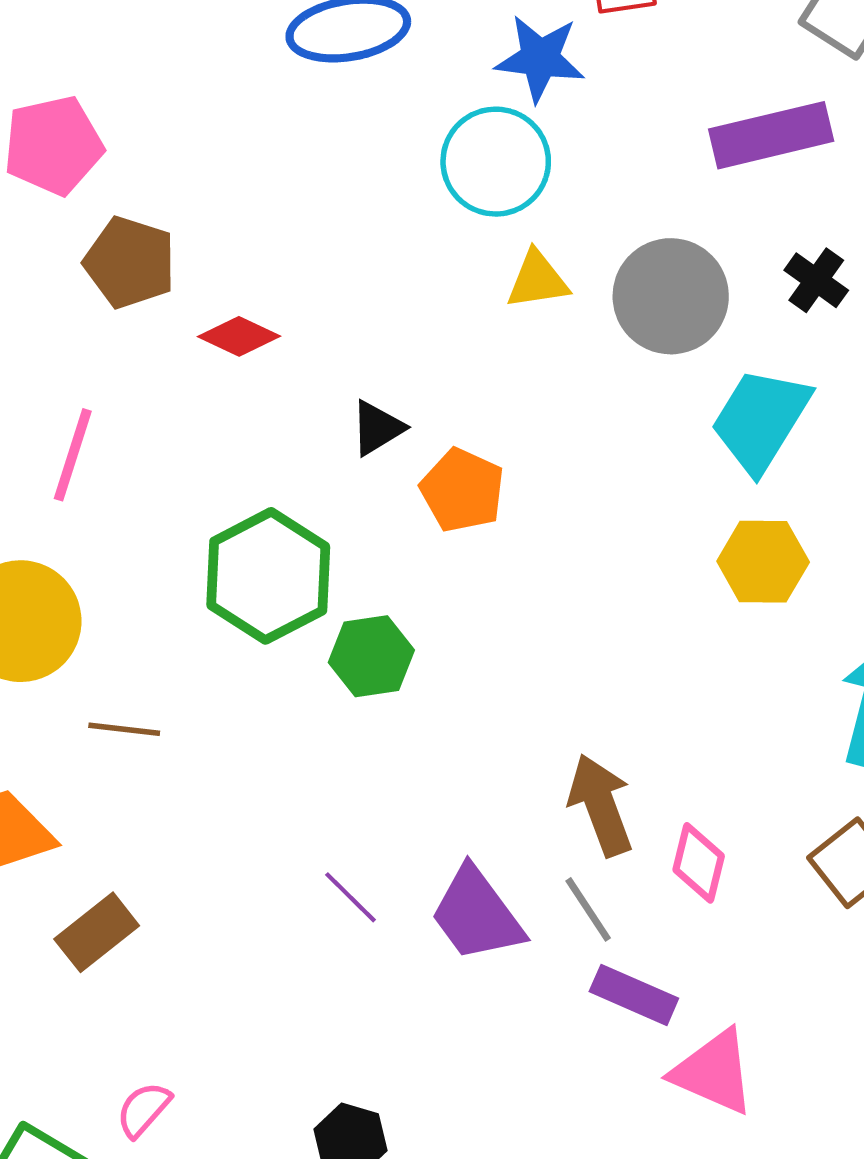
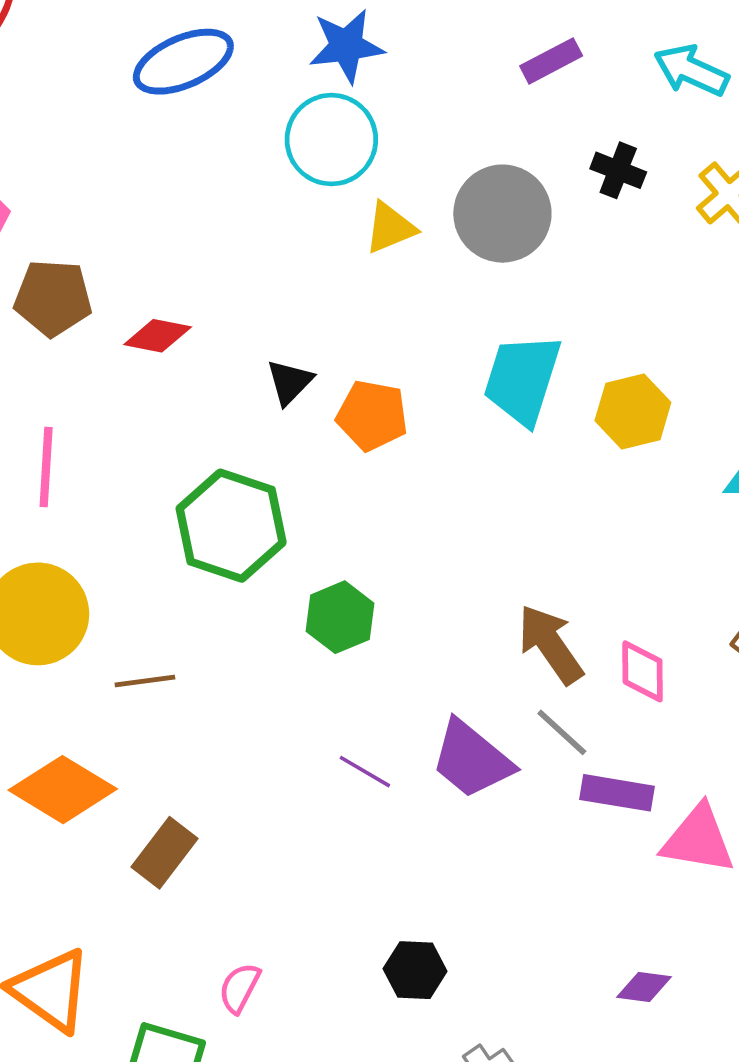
purple rectangle: (771, 135) -> (551, 61), size x0.6
cyan trapezoid: (761, 420) -> (522, 379), moved
green hexagon: (371, 656) -> (340, 617), moved

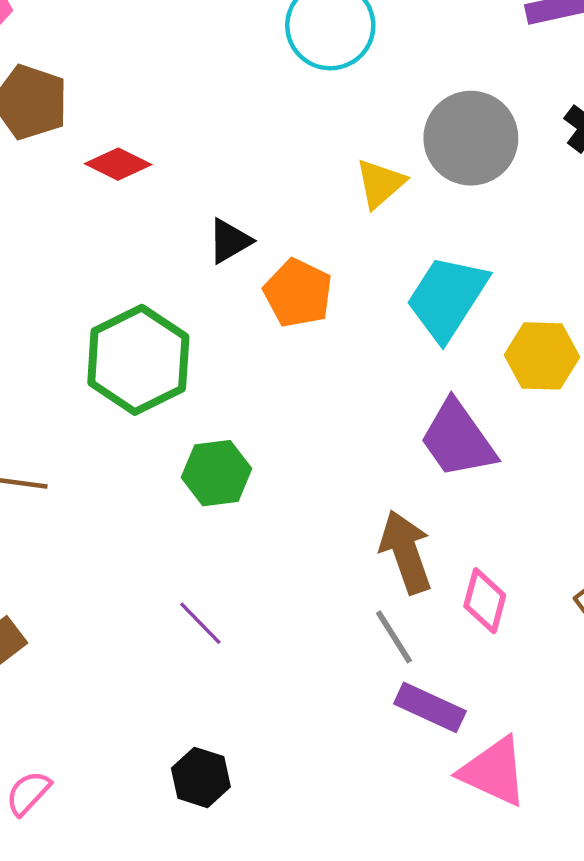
yellow triangle: (390, 228) -> (380, 183), moved, turned -34
purple trapezoid: (472, 759) -> (458, 439), moved
black hexagon: (415, 970) -> (201, 777), moved

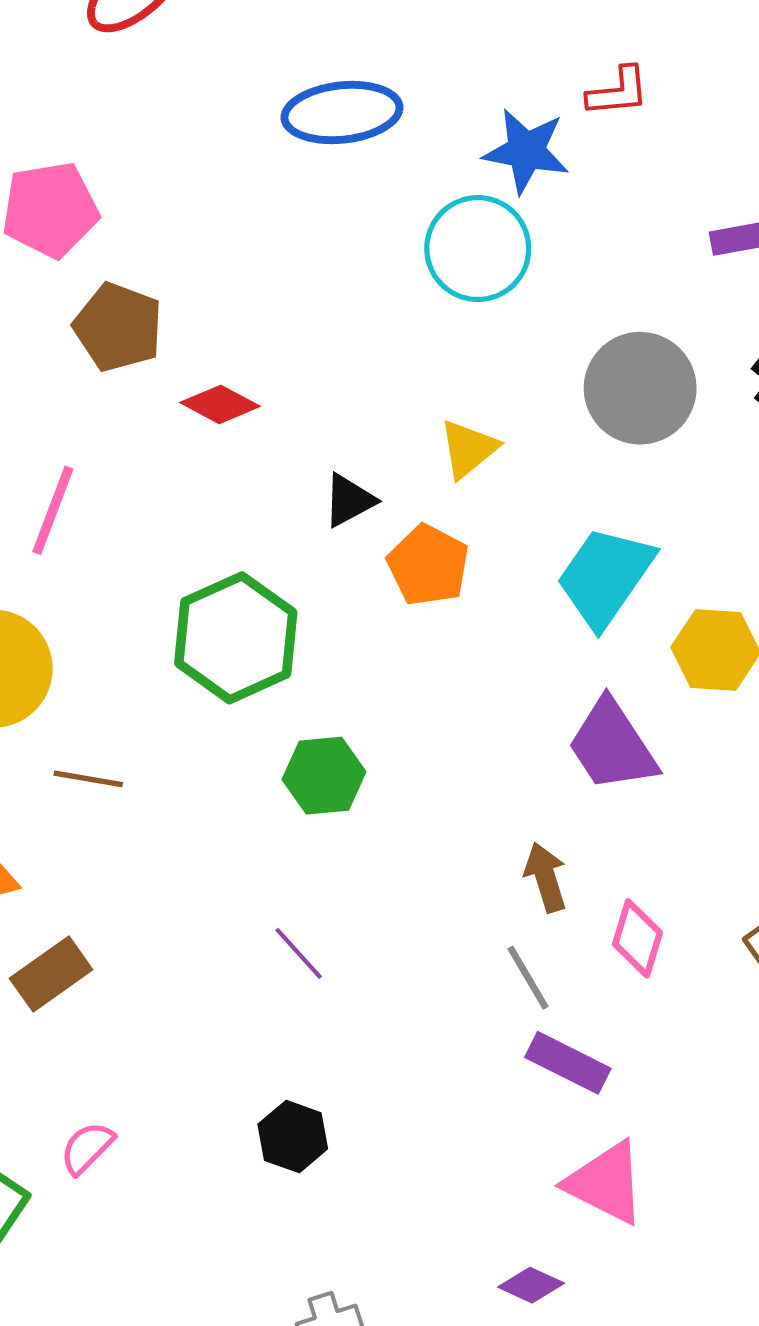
yellow triangle: (380, 183) -> (468, 449), moved
brown arrow: (406, 552) -> (546, 877), size x0.7
pink triangle: (494, 772) -> (606, 1183), moved

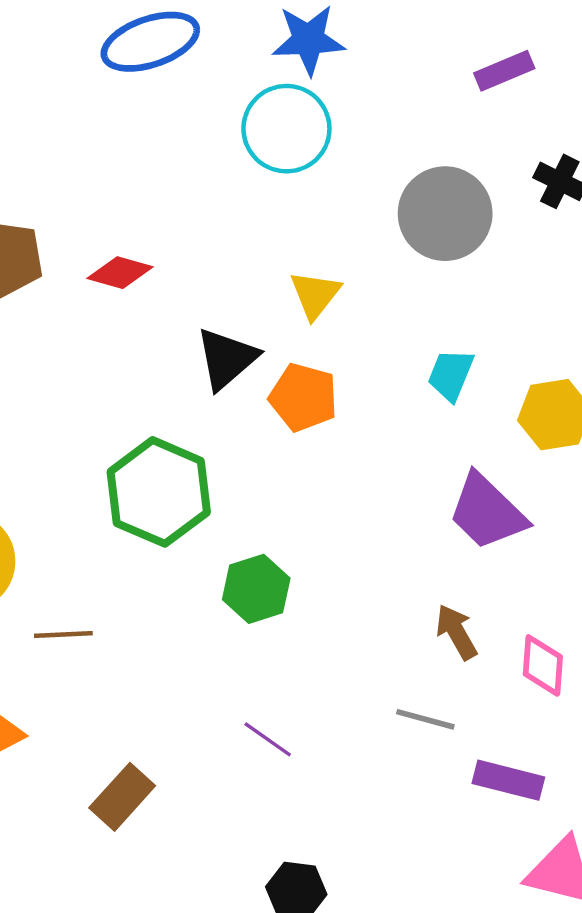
red diamond: (220, 404) -> (120, 273), moved
black triangle: (349, 500) -> (227, 359), size x1.4
cyan trapezoid: (605, 577) -> (451, 375), size x0.6
brown rectangle: (51, 974) -> (122, 797), moved
gray line: (528, 978) -> (425, 719), moved, turned -32

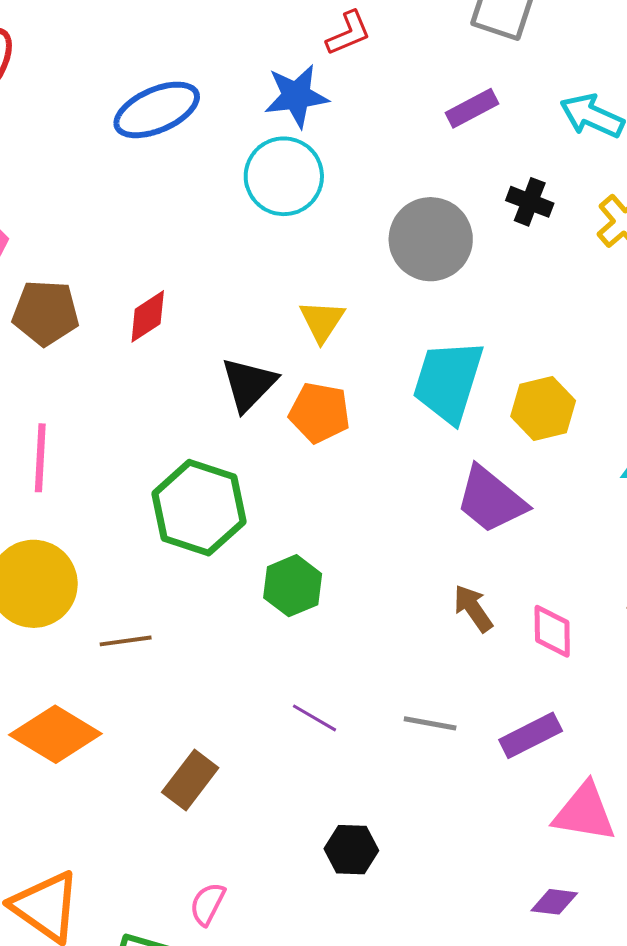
red diamond: (120, 273) -> (148, 316), turned -44
cyan trapezoid: (451, 375) -> (448, 381), size x1.8
gray line: (425, 719) -> (430, 723), moved
purple rectangle: (508, 780) -> (531, 735), turned -36

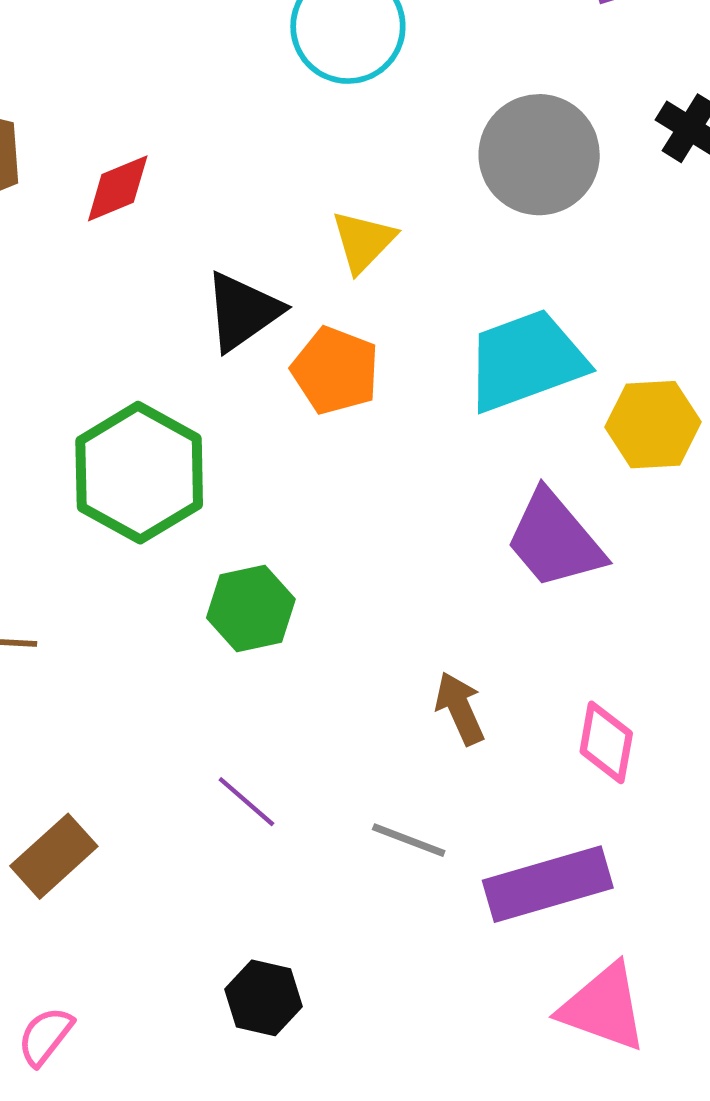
cyan trapezoid: (448, 381) -> (526, 361), turned 42
brown arrow: (473, 608) -> (460, 708), moved
purple rectangle: (531, 735) -> (548, 884), size x1.4

